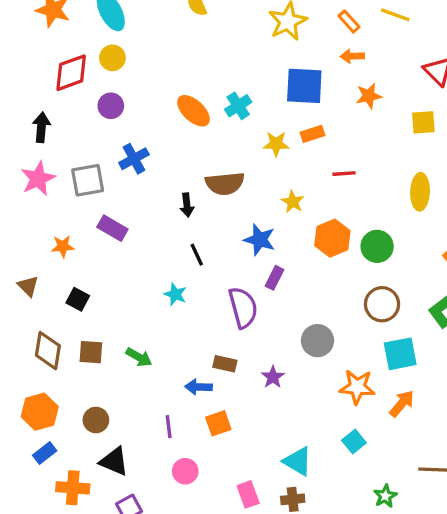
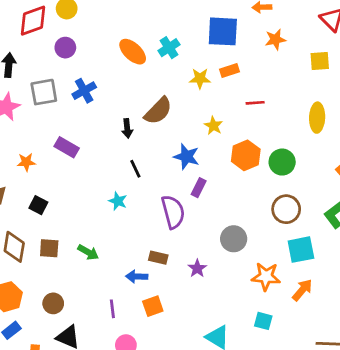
gray square: (88, 180) -> (44, 92), moved
brown semicircle: (225, 184) -> (158, 111), turned -40
cyan square: (354, 441) -> (263, 321), turned -36

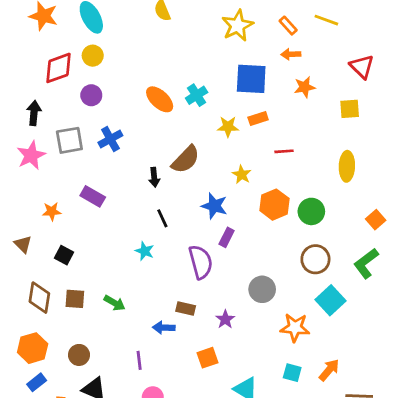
cyan square: (301, 250) -> (330, 300), turned -32
orange arrow: (302, 290) -> (329, 370), moved
orange square: (153, 306) -> (207, 358), moved

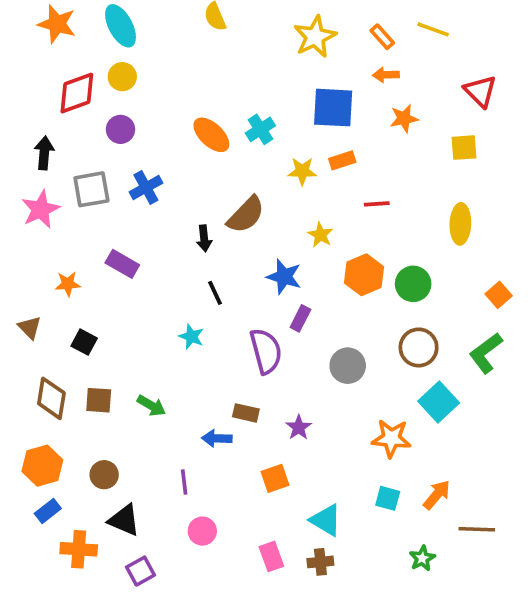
gray circle: (262, 289) -> (348, 366), moved

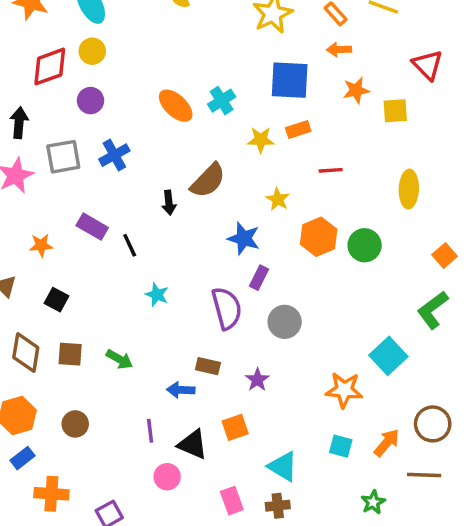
yellow square: (464, 148) -> (395, 111), moved
black line: (215, 293) -> (130, 245), moved
brown circle: (419, 347) -> (433, 424), moved
gray circle: (348, 366) -> (285, 322), moved
black triangle: (124, 520) -> (193, 444), moved

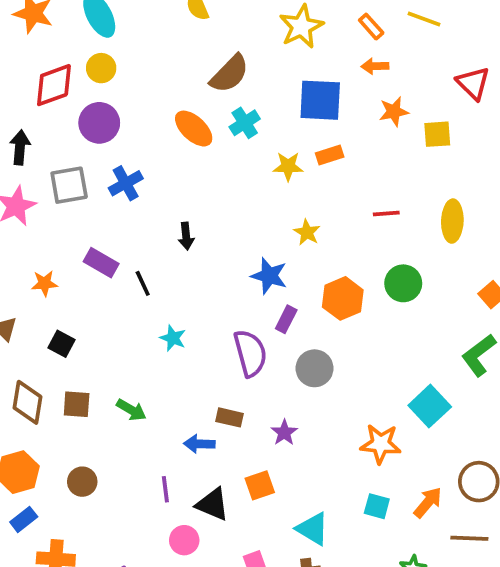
purple circle: (91, 101) -> (99, 123), size x1.4
red line: (331, 170) -> (386, 213), moved
brown semicircle: (208, 181) -> (230, 74), moved
orange hexagon: (319, 237) -> (343, 298), moved

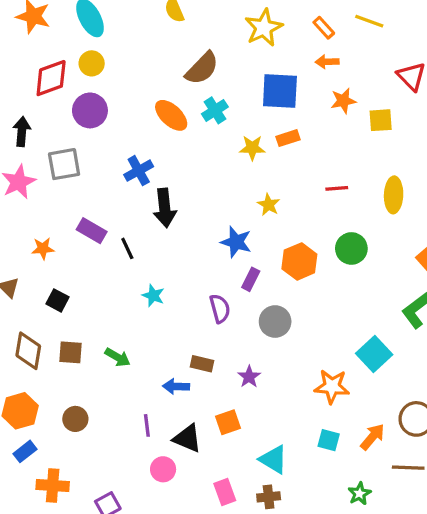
blue cross: (126, 183) -> (139, 171), moved
black arrow: (186, 236) -> (165, 208), size x1.6
purple semicircle: (250, 353) -> (220, 309), size x0.7

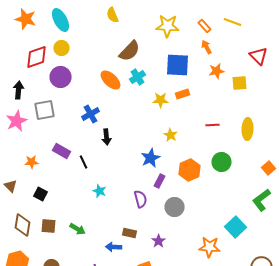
yellow star: (264, 28) -> (168, 26), turned 30
orange arrow: (327, 62) -> (206, 47), turned 64
black arrow: (165, 208) -> (106, 137), size x0.7
blue star: (236, 242) -> (150, 158), turned 30

